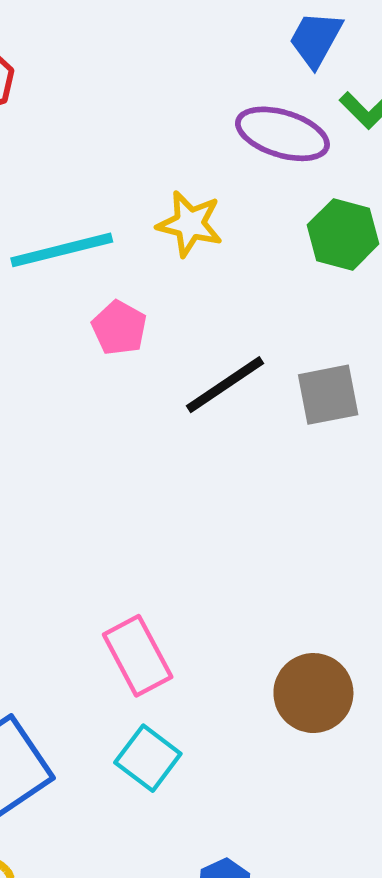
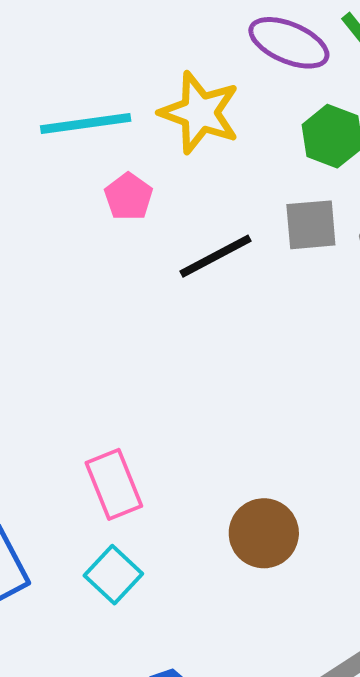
yellow star: (190, 224) -> (200, 113), size x1.4
gray square: (328, 395) -> (311, 225), moved

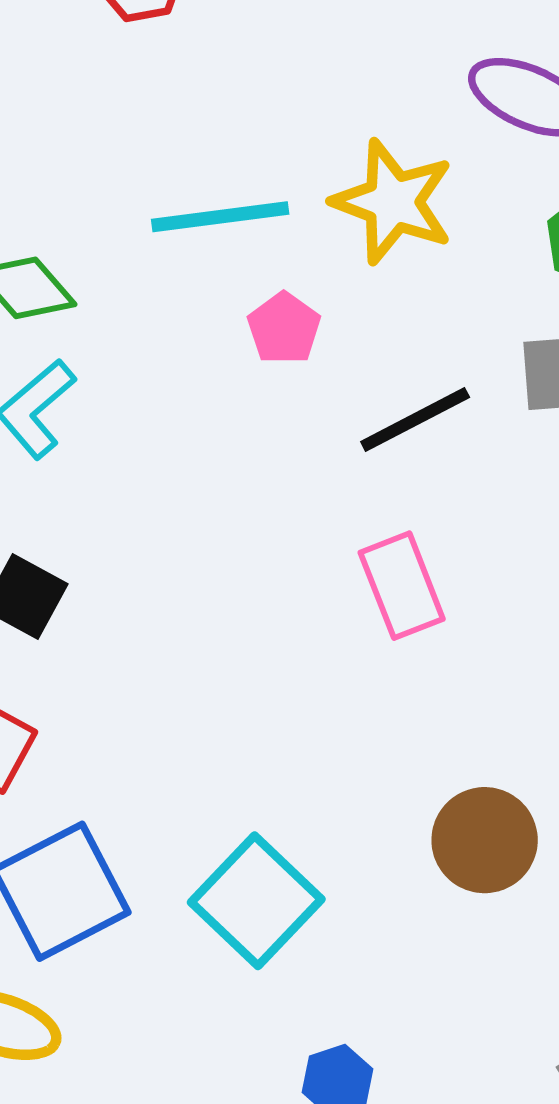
pink rectangle: (114, 484) -> (402, 586), moved
cyan square: (113, 575) -> (256, 901), size x1.5

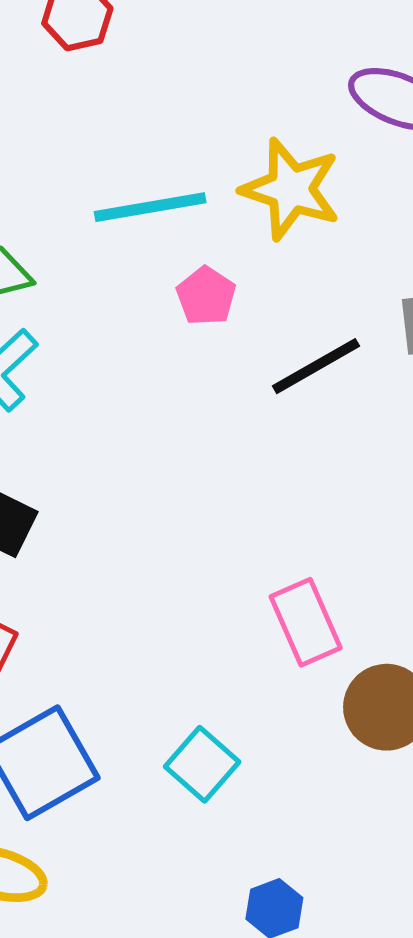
pink rectangle: (402, 586) -> (306, 622), moved
cyan square: (256, 901) -> (202, 764), size x0.7

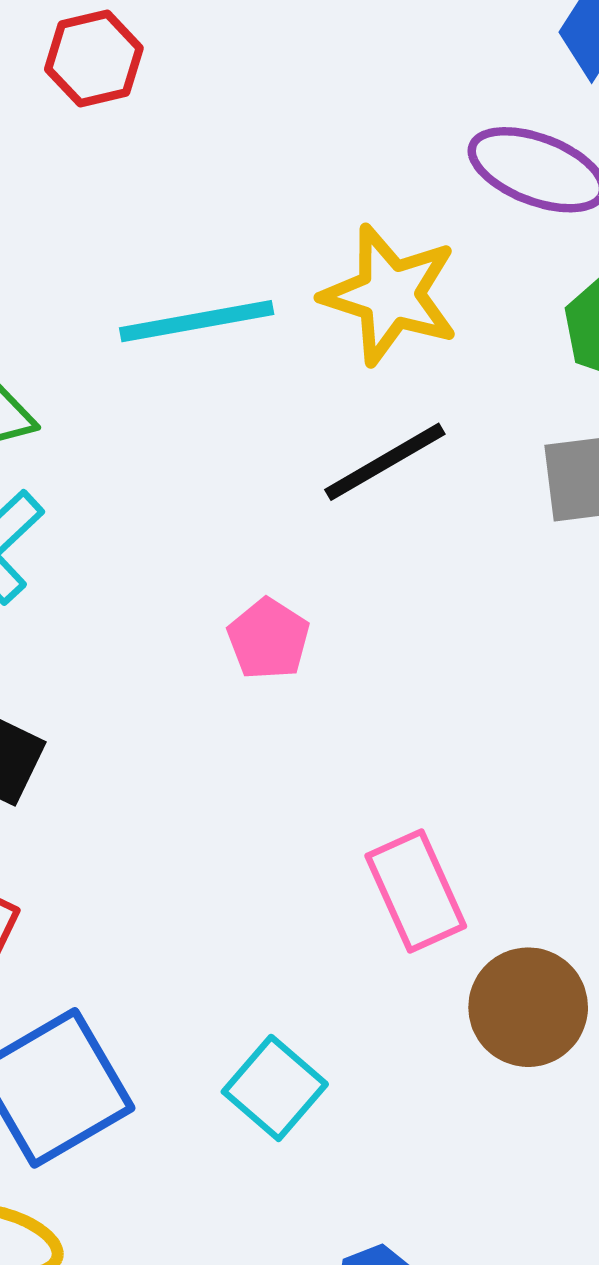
pink pentagon: (206, 296) -> (268, 639), moved
black line: (316, 366) -> (385, 462), moved

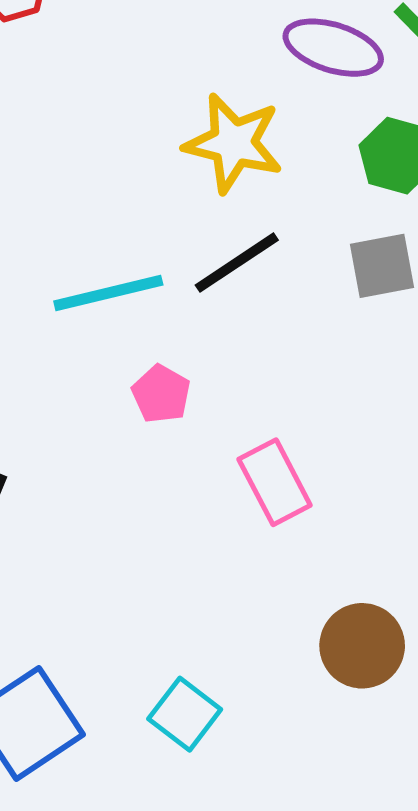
cyan line: (197, 321) -> (108, 293), moved
pink rectangle: (416, 891) -> (275, 482), moved

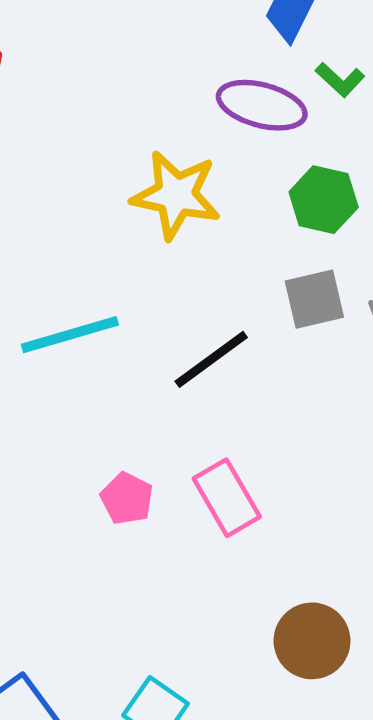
black line: (237, 263) -> (211, 359), moved
pink pentagon: (161, 394) -> (127, 498), moved

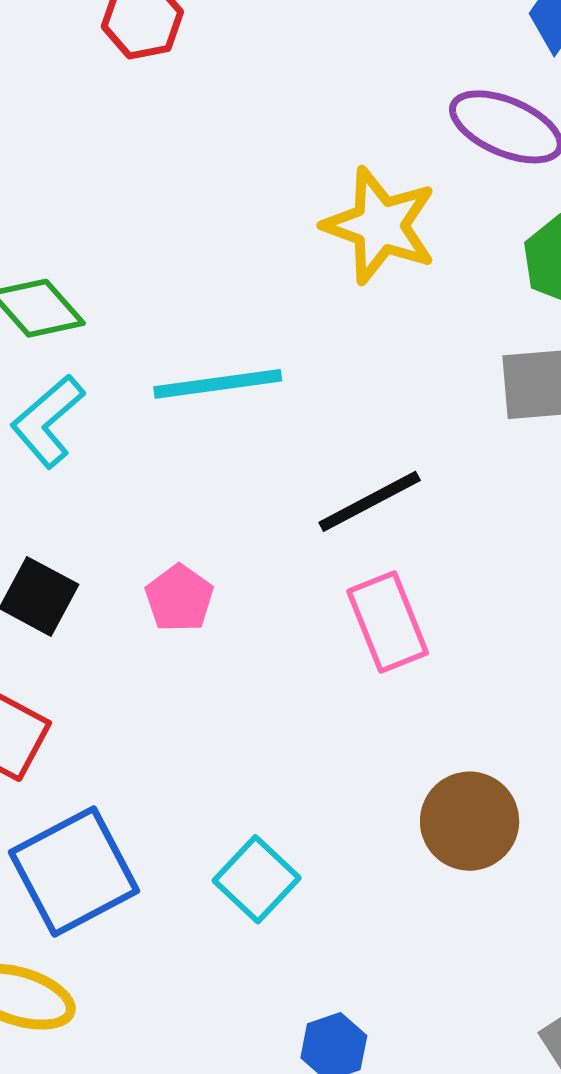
black line: (211, 359) -> (370, 501), moved
pink pentagon: (127, 498) -> (179, 598), moved

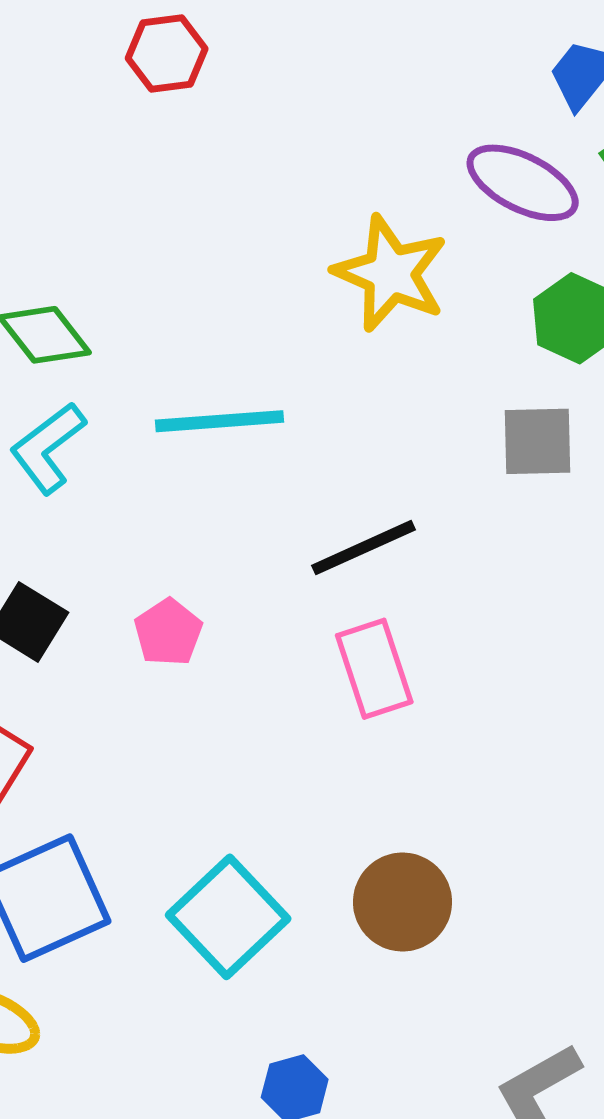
brown circle: (470, 821) -> (403, 902), moved
cyan square: (257, 879) -> (228, 917), size x1.4

